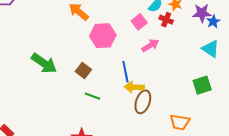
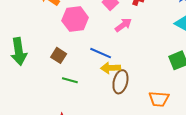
green arrow: (44, 63) -> (19, 51), turned 52
blue line: (125, 72) -> (101, 53), turned -50

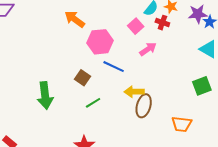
green arrow: (19, 51) -> (45, 96), moved
blue line: (101, 53) -> (114, 67), moved
green line: (70, 80) -> (93, 103), turned -49

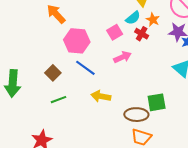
green square: (202, 86) -> (157, 102), moved
brown ellipse: (144, 106) -> (136, 115), moved, turned 65

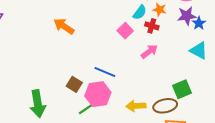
pink hexagon: (77, 41) -> (98, 94), moved
pink arrow: (122, 57) -> (149, 51), moved
yellow arrow: (101, 96) -> (136, 106), moved

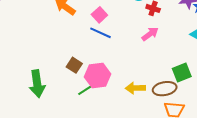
pink square: (125, 31) -> (99, 15), moved
blue line: (105, 72) -> (101, 33), moved

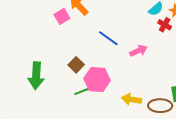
pink square: (99, 15) -> (62, 16), moved
pink arrow: (150, 34) -> (138, 51), moved

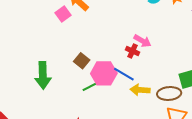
red cross: (165, 25) -> (133, 51), moved
blue line: (108, 38) -> (124, 74), moved
pink arrow: (138, 51) -> (142, 41), turned 60

